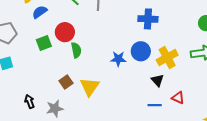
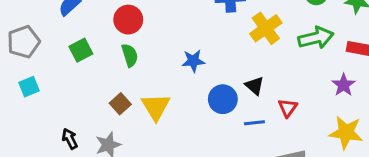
red circle: (65, 32) -> (128, 20), moved
blue circle: (141, 51) -> (223, 99), moved
yellow cross: (167, 57) -> (266, 28), moved
red triangle: (178, 98) -> (288, 108), turned 48

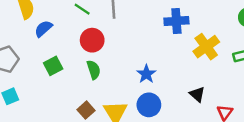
blue star: (193, 61) -> (146, 74), turned -30
blue circle: (223, 99) -> (149, 105), moved

